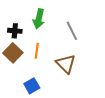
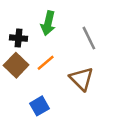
orange line: (37, 51) -> (46, 63), turned 42

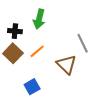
gray line: (89, 38) -> (83, 43), moved

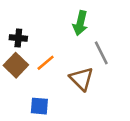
green arrow: (39, 19) -> (80, 23), moved
blue square: (32, 87) -> (39, 106), turned 35

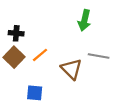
green arrow: (80, 23) -> (84, 20), moved
gray line: (101, 53) -> (99, 56), moved, turned -54

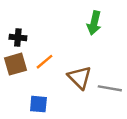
gray line: (99, 56) -> (110, 88), moved
brown square: (14, 57) -> (15, 64), turned 30

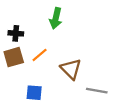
green arrow: (94, 23) -> (56, 18), moved
gray line: (110, 88) -> (97, 91), moved

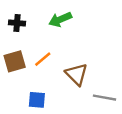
green arrow: (56, 18) -> (60, 19), turned 54
black cross: (16, 33) -> (17, 23), moved

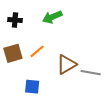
brown triangle: (77, 74) -> (66, 64), turned 45
gray line: (105, 98) -> (91, 73), moved

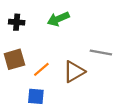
orange line: (37, 51) -> (41, 69), moved
gray line: (91, 73) -> (101, 53), moved

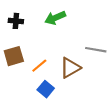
blue square: (36, 96) -> (46, 89), moved, turned 35

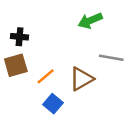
green arrow: (55, 18) -> (90, 21), moved
black cross: (16, 21) -> (20, 37), moved

